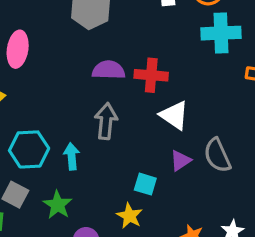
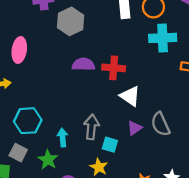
gray arrow: (106, 121) -> (91, 127), moved
cyan arrow: (72, 156) -> (63, 137), moved

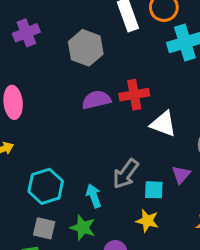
gray hexagon: (71, 21) -> (86, 48), moved
gray arrow: (91, 127) -> (126, 174), turned -135
purple triangle: (135, 128) -> (181, 175), moved

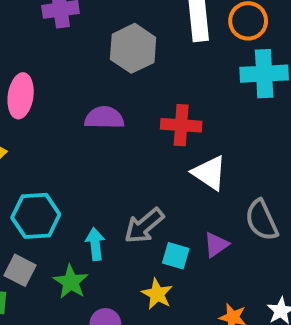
purple semicircle: (96, 100) -> (104, 118), moved

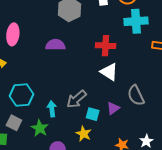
red cross: (181, 125) -> (106, 46), moved

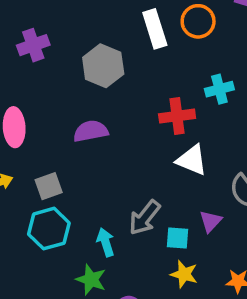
cyan cross: (136, 21) -> (219, 89), moved, size x0.7
gray square: (14, 123) -> (49, 186), moved, turned -35
yellow star: (84, 134) -> (184, 274), moved

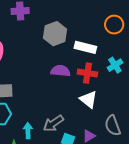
white rectangle: (155, 29) -> (85, 47), moved, turned -75
cyan cross: (219, 89) -> (115, 65), turned -35
purple semicircle: (91, 131) -> (60, 71), moved

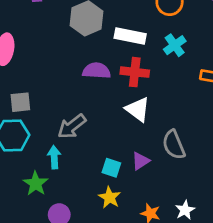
cyan cross: (115, 65) -> (175, 45), moved
gray arrow: (53, 123) -> (72, 126), moved

